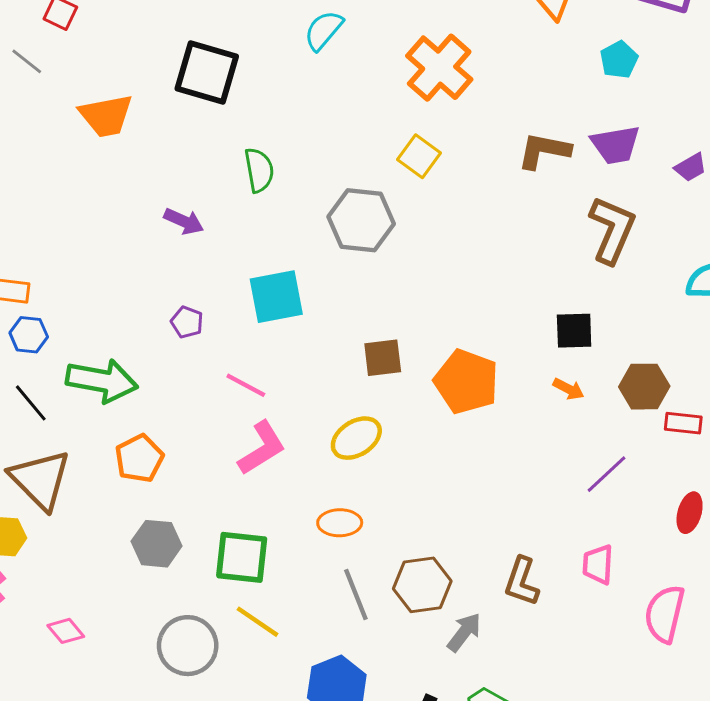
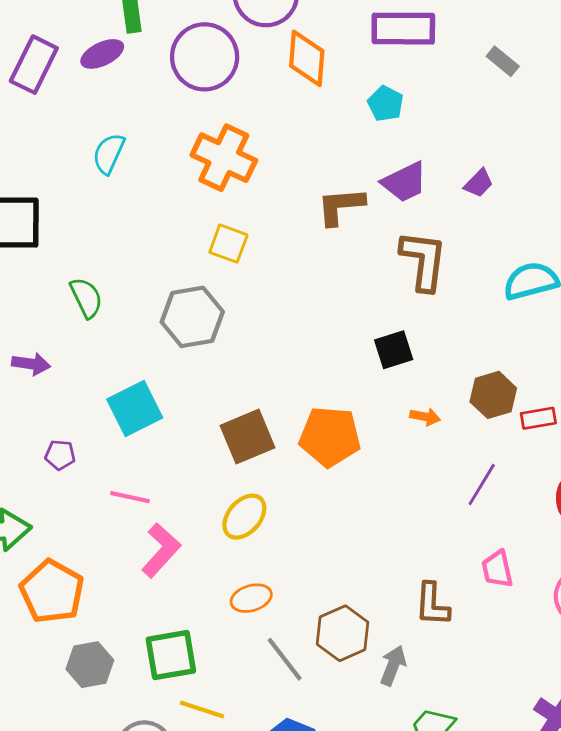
black square: (574, 331) -> (394, 350), moved
brown square: (383, 358) -> (248, 437), size x1.4
orange pentagon: (139, 458) -> (52, 592), size x1.4

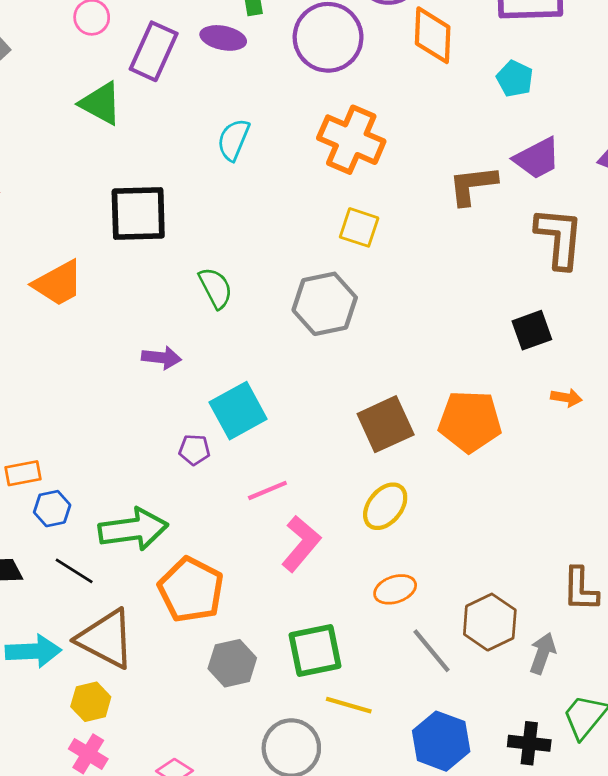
purple ellipse: (102, 54) -> (223, 38), turned 39
cyan square: (135, 409) -> (238, 411), moved
pink line: (130, 497) -> (267, 490), turned -33

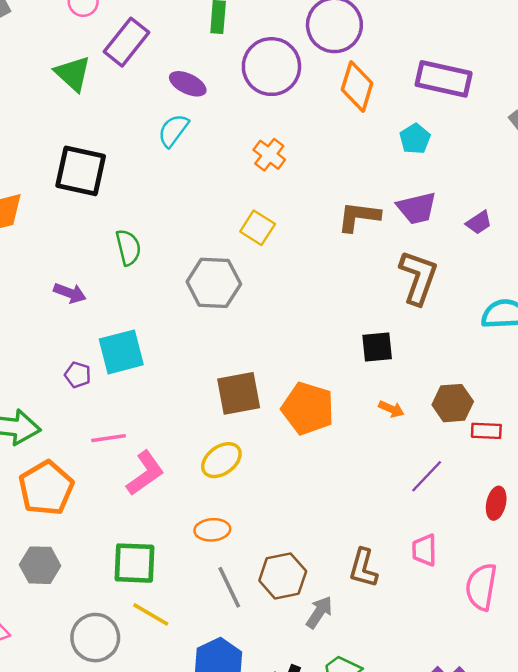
purple ellipse: (223, 38) -> (188, 84), moved
orange cross: (351, 140) -> (269, 155), size x0.6
pink line: (267, 490) -> (109, 438), moved
gray hexagon: (232, 663) -> (40, 565), moved

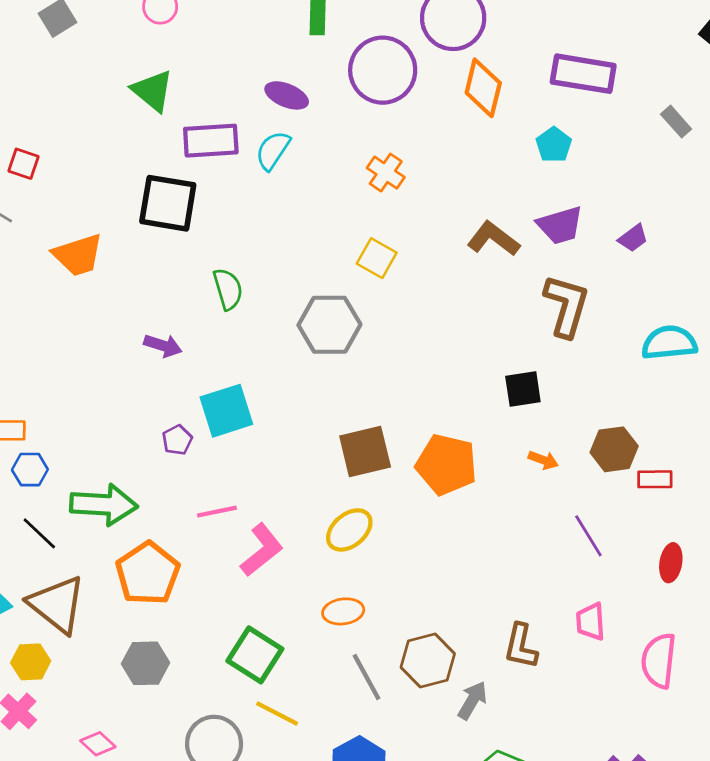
purple rectangle: (127, 42) -> (211, 141), moved, turned 51
brown L-shape: (359, 217) -> (493, 239), turned 33
purple pentagon: (78, 375) -> (177, 440), turned 30
purple line: (427, 476) -> (588, 536), turned -72
green square: (135, 563) -> (255, 655), turned 33

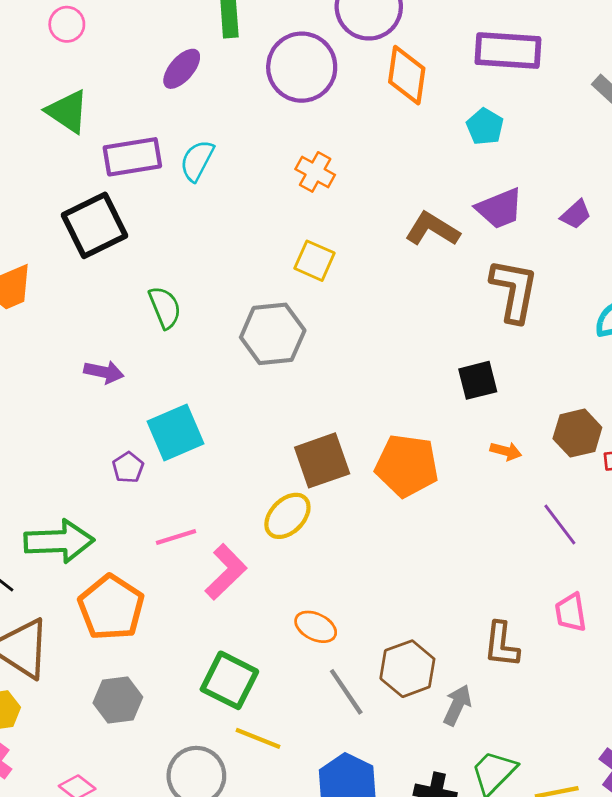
purple ellipse: (287, 95) -> (182, 69), moved, turned -66
black square: (168, 203) -> (94, 225), turned -30
yellow ellipse: (349, 530) -> (287, 516), moved
orange ellipse: (343, 611) -> (316, 627), turned 39

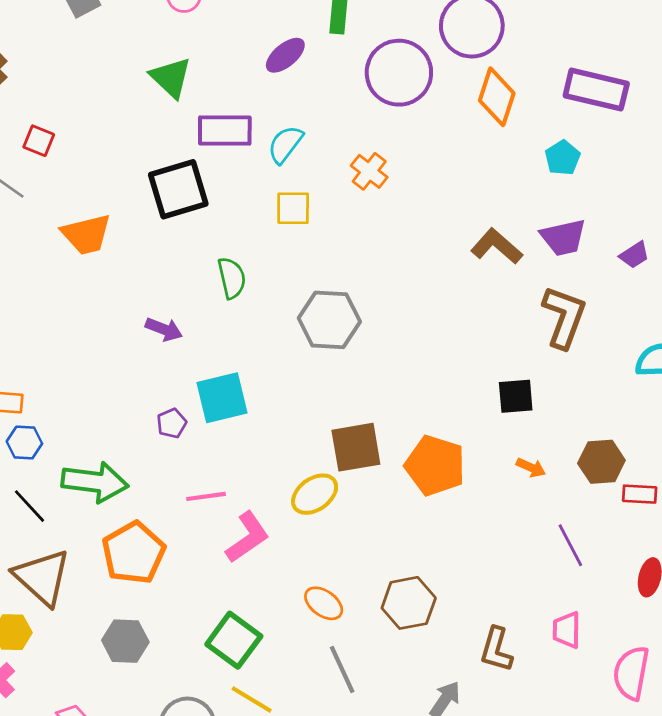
orange cross: (315, 172) -> (369, 171), moved
yellow square: (315, 261) -> (293, 208), moved, turned -33
brown hexagon: (407, 669) -> (409, 603), moved

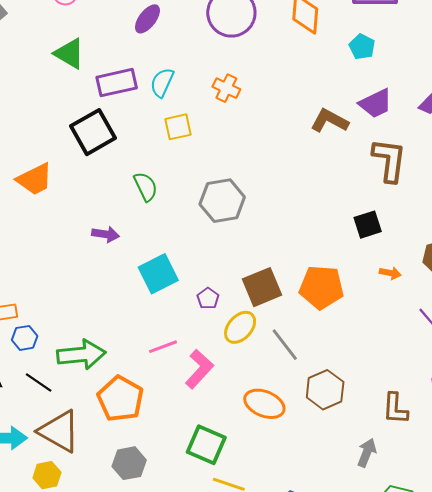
purple pentagon: (172, 423) -> (208, 298), moved
orange ellipse: (324, 603) -> (264, 404), size x1.4
gray line: (342, 669) -> (285, 345), moved

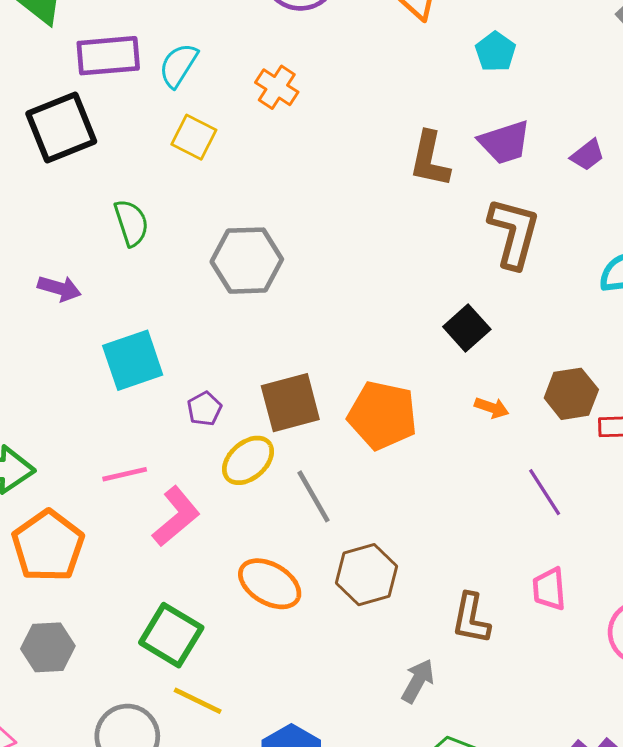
brown L-shape: (330, 121) -> (430, 159), turned -114
yellow square: (178, 127) -> (194, 137), turned 32
black square: (368, 225) -> (467, 328), turned -32

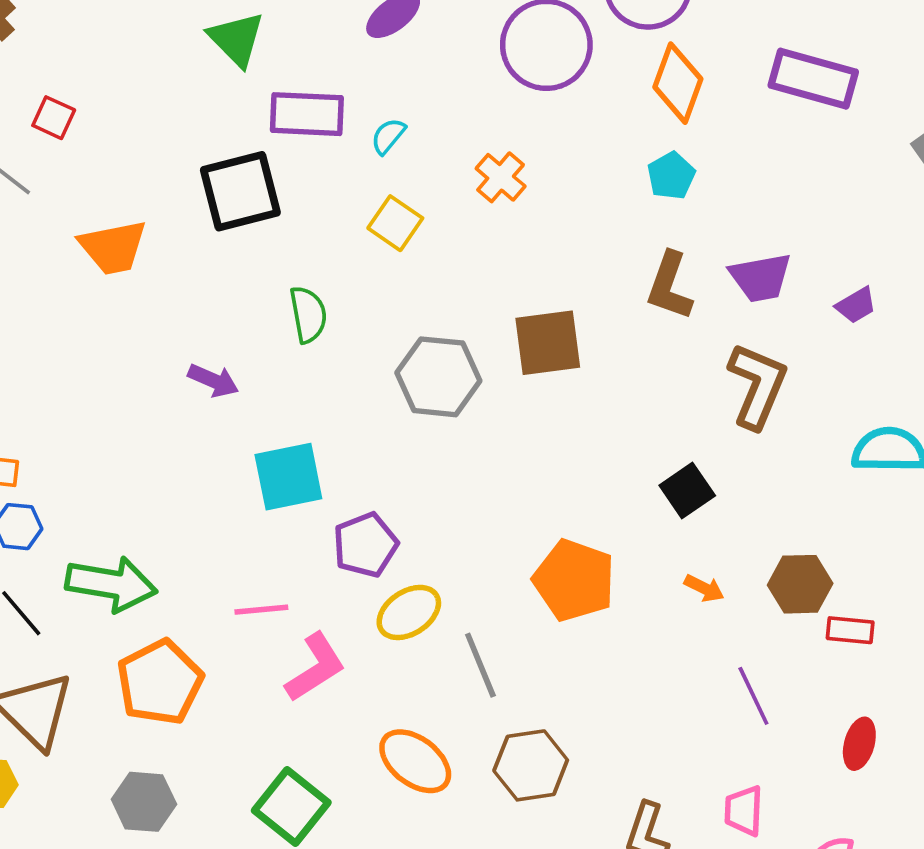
cyan pentagon: (495, 52) -> (671, 176), moved
cyan semicircle: (178, 65) -> (388, 136), size x0.7
brown square: (290, 403) -> (548, 343), moved
purple pentagon: (204, 409) -> (365, 545), size x1.6

